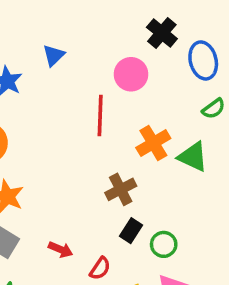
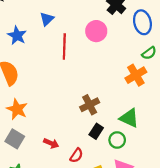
red line: (100, 115) -> (64, 46), moved
orange cross: (153, 143) -> (136, 75), moved
green triangle: (193, 157) -> (129, 118), moved

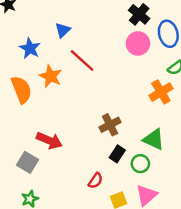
pink circle: (96, 31) -> (138, 43), moved
red line: (64, 46) -> (82, 60), turned -50
orange star: (17, 109) -> (51, 76), moved
red arrow: (51, 143) -> (49, 141), moved, size x1.5

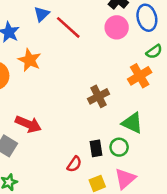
red line: (82, 60) -> (68, 27), moved
brown cross: (110, 125) -> (98, 96), moved
black rectangle: (117, 154) -> (96, 148), moved, turned -42

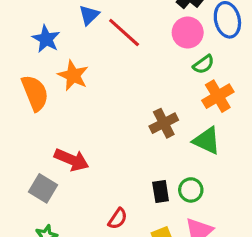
green semicircle: (154, 52) -> (204, 64), moved
green triangle: (132, 123) -> (207, 141), moved
red semicircle: (74, 164) -> (118, 219), moved

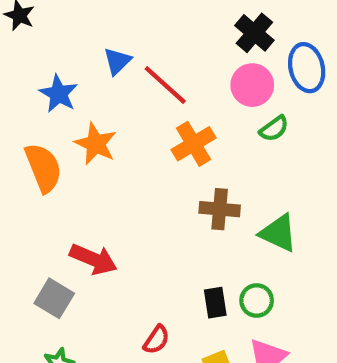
orange cross: (218, 96) -> (193, 144), moved
brown cross: (164, 123) -> (220, 209), turned 32

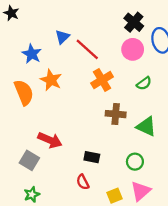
green semicircle: (274, 129) -> (144, 83), moved
black rectangle: (215, 303) -> (92, 157), moved, turned -70
red semicircle: (156, 340) -> (83, 182), turned 119

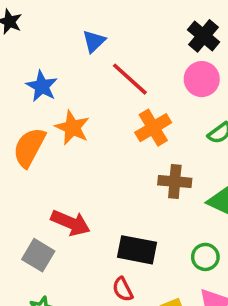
blue triangle: (62, 37) -> (94, 41), moved
orange semicircle: (24, 92) -> (29, 147), turned -130
black rectangle: (92, 157) -> (137, 250), size x1.5

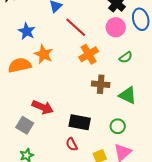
orange semicircle: (29, 147) -> (20, 65), turned 50

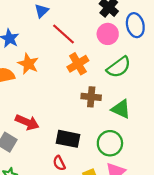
green semicircle: (126, 57) -> (119, 67), size x1.6
green circle: (118, 126) -> (110, 143), size x1.5

